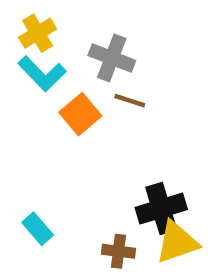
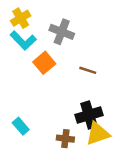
brown line: (130, 101) -> (88, 70), moved

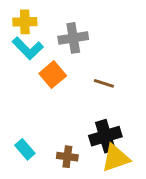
yellow cross: (21, 18) -> (25, 22), turned 30
gray cross: (62, 32) -> (73, 38), turned -30
brown cross: (65, 139) -> (67, 157), moved

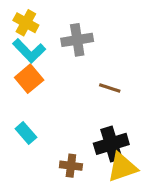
yellow cross: (25, 22) -> (26, 23), turned 30
orange square: (53, 75) -> (29, 79), moved
cyan rectangle: (25, 149) -> (26, 133), moved

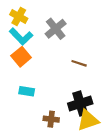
gray cross: (77, 40) -> (56, 29), turned -30
cyan rectangle: (26, 133) -> (27, 91), moved, turned -40

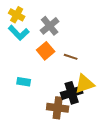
orange square: (21, 57) -> (46, 51), moved
brown cross: (51, 119) -> (58, 108), moved, size x1.5
yellow triangle: (88, 120) -> (85, 84), moved

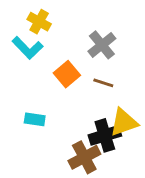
yellow cross: (17, 15) -> (39, 22), moved
gray cross: (50, 26) -> (102, 45), moved
brown cross: (58, 108) -> (84, 157), turned -35

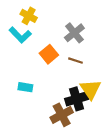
yellow triangle: (124, 122) -> (90, 89), turned -45

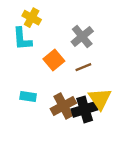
cyan L-shape: (20, 35) -> (22, 39), turned 40
brown line: (75, 61) -> (83, 67), turned -40
brown cross: (62, 115) -> (63, 106), moved

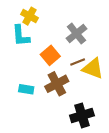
yellow triangle: (100, 99) -> (93, 68), moved, turned -35
brown cross: (63, 106) -> (57, 84), moved
black cross: (85, 109) -> (82, 115), moved

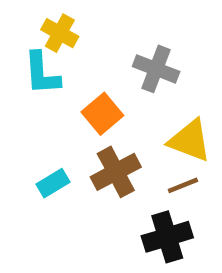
gray cross: (76, 34) -> (156, 69), turned -30
brown line: (78, 62) -> (183, 185), moved
cyan rectangle: (26, 89) -> (53, 183), turned -40

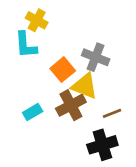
gray cross: (156, 69) -> (96, 57), moved
yellow triangle: (190, 141) -> (85, 86), moved

